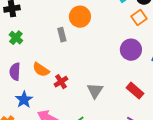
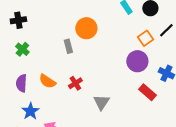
orange square: (139, 18) -> (145, 38), moved
red cross: (61, 82) -> (75, 83), moved
red rectangle: (135, 91) -> (147, 92), moved

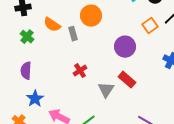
purple circle: (137, 61) -> (125, 47), moved
orange semicircle: (47, 81) -> (52, 25), moved
red rectangle: (147, 92) -> (127, 80), moved

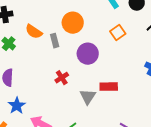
orange square: (150, 26) -> (118, 33), moved
purple circle: (125, 47) -> (88, 54), moved
red rectangle: (127, 80) -> (109, 87), turned -42

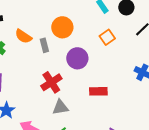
red cross: (62, 78) -> (51, 82), size x1.5
gray triangle: (88, 97) -> (60, 107), moved, turned 48

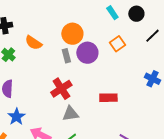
gray rectangle: (44, 45) -> (66, 56), moved
purple circle: (77, 58) -> (87, 53), moved

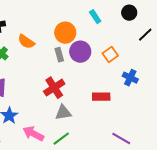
cyan rectangle: (112, 13) -> (95, 17), moved
orange square: (117, 44) -> (110, 55), moved
blue cross: (152, 79) -> (130, 78), moved

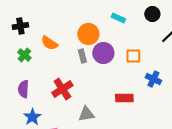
cyan rectangle: (95, 17) -> (118, 18), turned -32
orange square: (110, 55) -> (133, 56), turned 35
red cross: (54, 88) -> (62, 89), moved

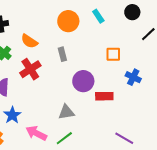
cyan rectangle: (118, 18) -> (98, 16), turned 32
orange circle: (88, 34) -> (68, 21), moved
purple circle: (103, 53) -> (83, 81), moved
red cross: (62, 89) -> (30, 69), moved

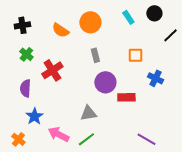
cyan rectangle: (98, 16) -> (128, 17), moved
orange semicircle: (29, 41) -> (60, 30), moved
gray rectangle: (62, 54) -> (95, 55), moved

